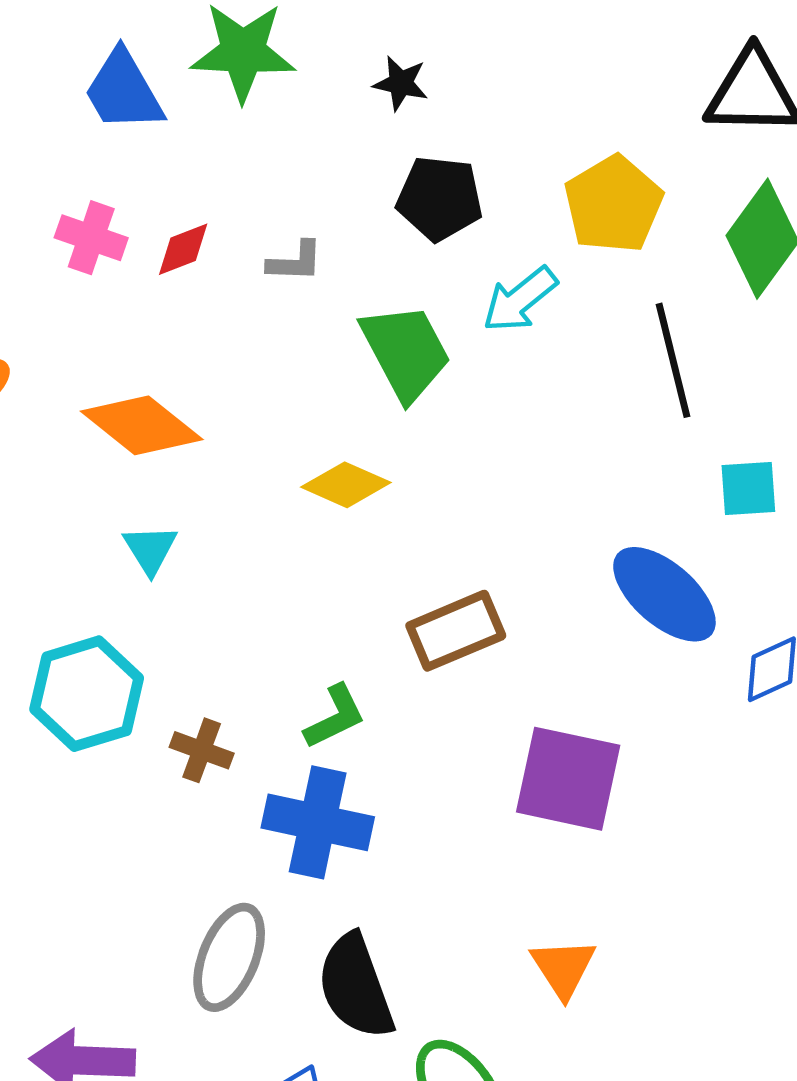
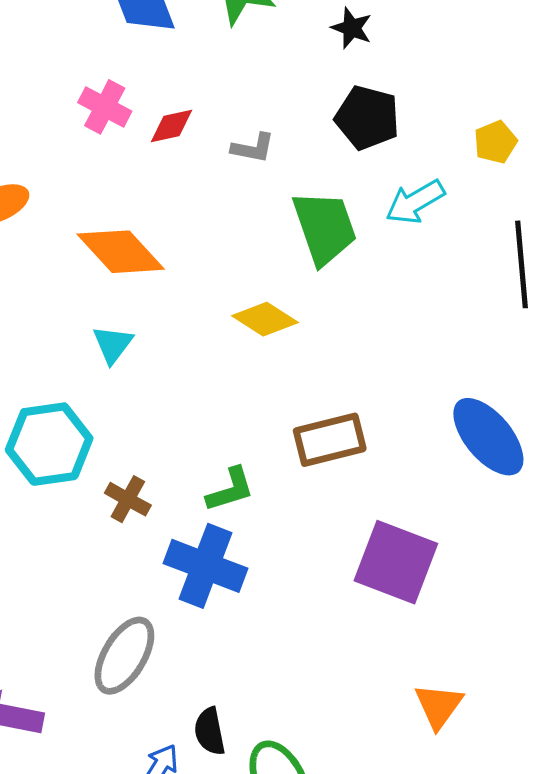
yellow pentagon: (613, 204) -> (495, 142), size x0.6
orange triangle: (563, 968) -> (439, 706), moved
black semicircle: (356, 987) -> (210, 731), moved, size x0.6

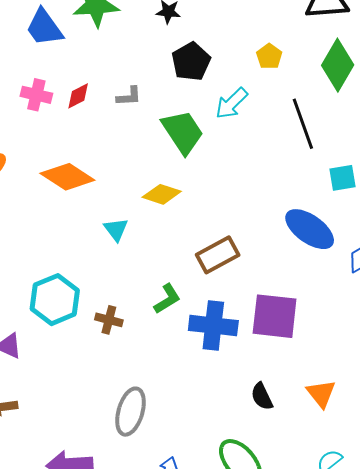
black pentagon: (367, 118) -> (191, 62), turned -30
cyan triangle: (113, 344) -> (116, 229), moved
blue cross: (205, 566) -> (213, 326), moved
black semicircle: (210, 731) -> (262, 396), moved

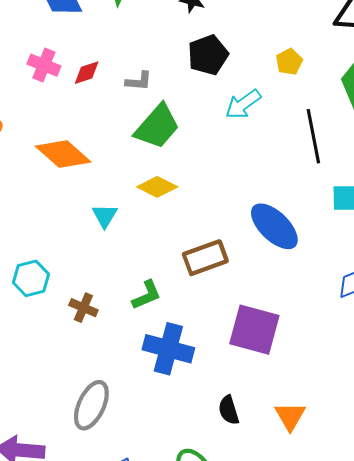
green trapezoid: (183, 132) -> (157, 126), moved, turned 66
blue ellipse: (310, 229) -> (274, 226), moved
cyan hexagon: (55, 300) -> (31, 278), size x0.7
blue cross: (213, 326) -> (168, 349), moved

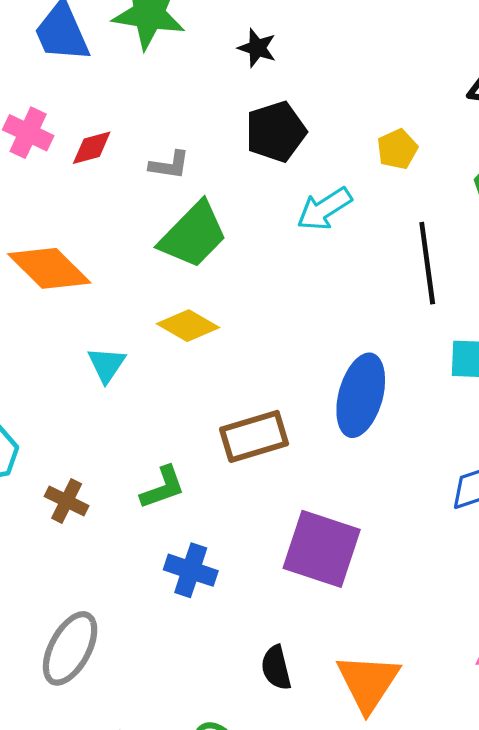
blue ellipse: (274, 226) -> (361, 395), turned 58
blue cross: (168, 349) -> (191, 570), size x0.7
orange triangle: (290, 416) -> (368, 682), size x1.4

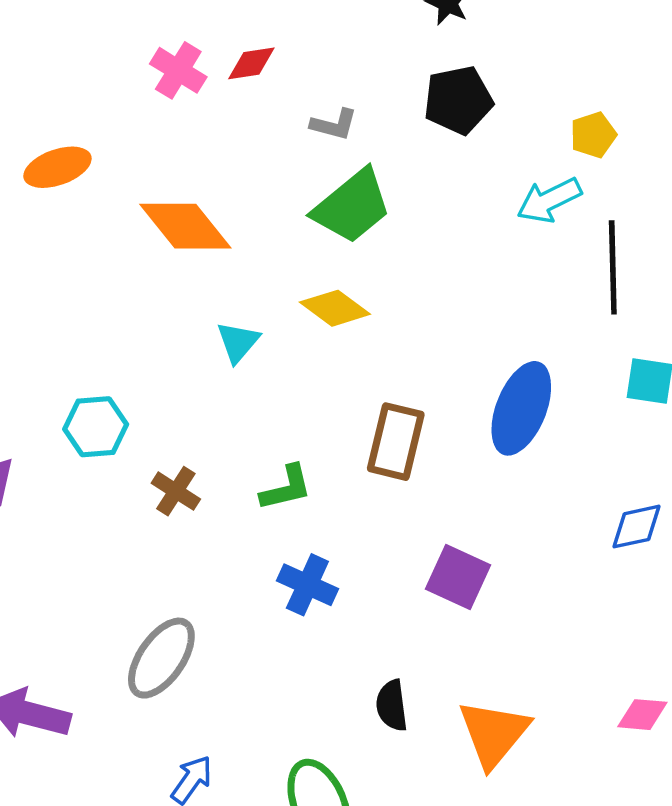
red diamond: (92, 148) -> (251, 63), moved
cyan arrow: (324, 209) -> (549, 200), moved
brown rectangle: (254, 436) -> (396, 442), turned -66
purple square: (322, 549) -> (458, 577), size x0.7

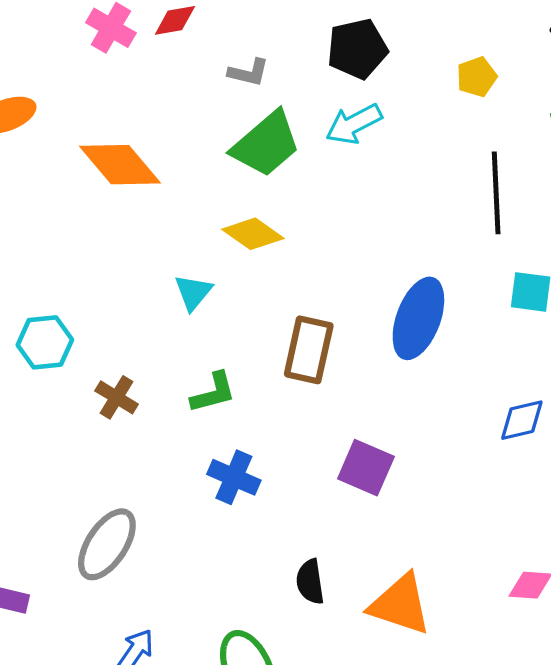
cyan arrow: (549, 200) -> (354, 124), moved
cyan triangle: (238, 342) -> (193, 292), moved
orange triangle: (494, 733) -> (400, 604), turned -50

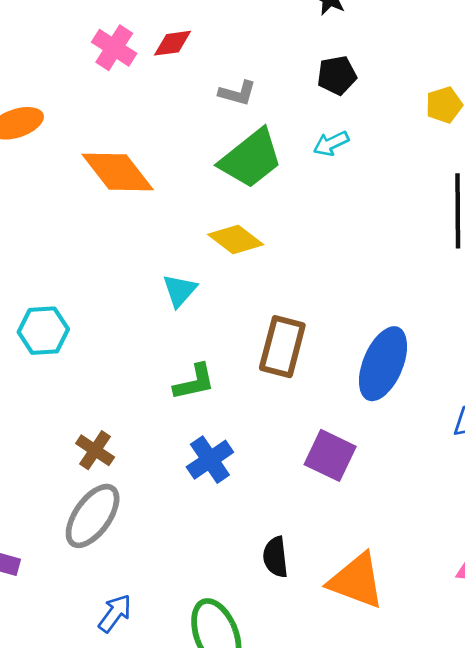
black pentagon: (357, 49) -> (337, 75), size x0.7
cyan arrow: (354, 124) -> (331, 143), size x0.7
blue ellipse: (418, 318) -> (383, 364), moved
brown cross: (117, 397) -> (95, 450), moved
blue cross: (234, 477) -> (210, 460), turned 30

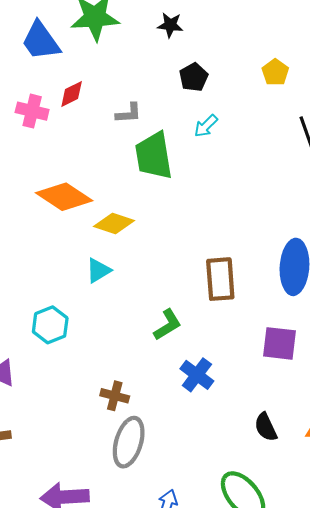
green trapezoid: (251, 159) -> (154, 156), turned 138
yellow diamond: (236, 240) -> (114, 224), moved
cyan triangle: (180, 290) -> (98, 270), moved, turned 36

